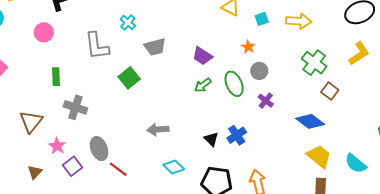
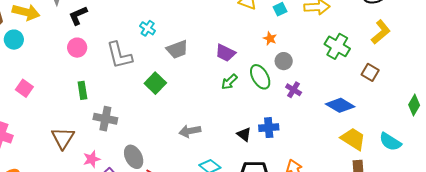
pink circle: (44, 32) -> (77, 48), moved
brown square: (330, 91) -> (370, 72), moved
blue cross: (237, 135) -> (269, 128), turned 36
pink star: (57, 146) -> (92, 159), turned 30

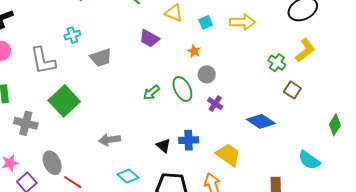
cyan cross: (148, 28) -> (72, 35), turned 35
green cross: (337, 46) -> (277, 63), moved, size x0.7
purple trapezoid: (225, 53) -> (149, 38), moved
green square: (155, 83) -> (64, 101), moved, size x1.4
yellow trapezoid: (353, 139) -> (228, 155), moved

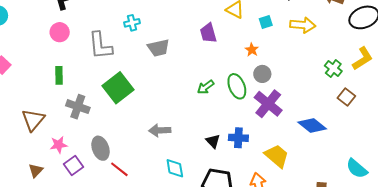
purple trapezoid: (149, 38) -> (208, 33), turned 40
purple cross: (215, 104) -> (268, 104), size x1.8
cyan diamond: (128, 176) -> (175, 168), turned 35

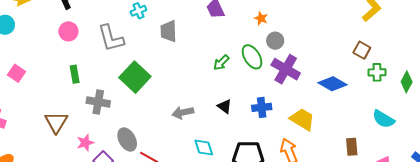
gray trapezoid: (159, 48) -> (169, 31), turned 110
green cross: (333, 68) -> (377, 72), moved, turned -30
black triangle: (213, 141) -> (225, 106), moved

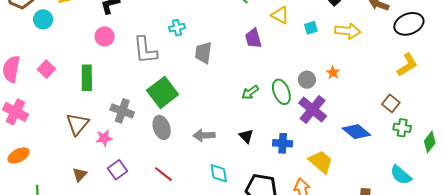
orange star: (261, 18) -> (333, 73), moved
green rectangle: (75, 74) -> (87, 78), moved, size x1.4
gray ellipse: (127, 140) -> (162, 128), moved
pink star: (85, 143) -> (104, 138), moved

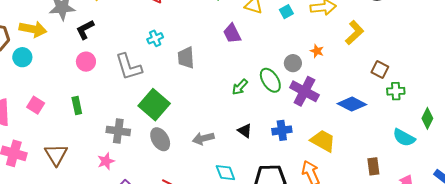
yellow L-shape: (407, 65) -> (354, 33), moved
green rectangle: (87, 78) -> (77, 106), size x0.7
brown triangle: (77, 124) -> (56, 155), moved
green diamond: (430, 142) -> (427, 118), moved

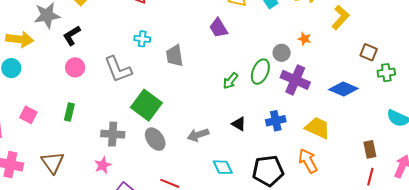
cyan cross: (155, 38) -> (142, 39), turned 35
green ellipse: (270, 80) -> (260, 72), turned 60
green rectangle: (77, 106) -> (69, 112), turned 30

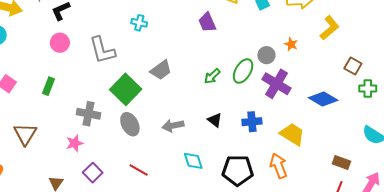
cyan cross: (142, 39) -> (139, 23), moved
gray trapezoid: (175, 56) -> (161, 70), moved, turned -125
brown rectangle: (370, 149) -> (341, 162), turned -66

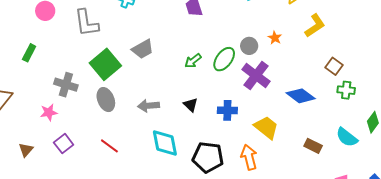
cyan diamond: (193, 161) -> (165, 143), size x1.4
brown rectangle: (341, 162) -> (313, 146), moved

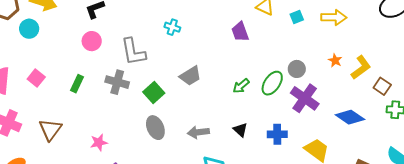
yellow L-shape: (315, 26) -> (361, 67), moved
orange star: (275, 38) -> (335, 60), moved
green square: (105, 64) -> (154, 93), size x0.7
gray cross: (66, 85) -> (117, 82), moved

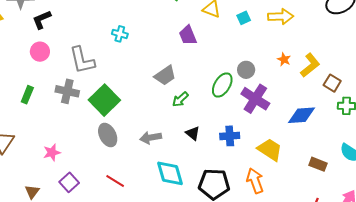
gray trapezoid: (190, 76) -> (165, 75), moved
green arrow: (241, 86) -> (180, 99), moved
green square: (154, 93) -> (104, 100), size x1.4
blue diamond: (350, 117) -> (301, 115), turned -36

